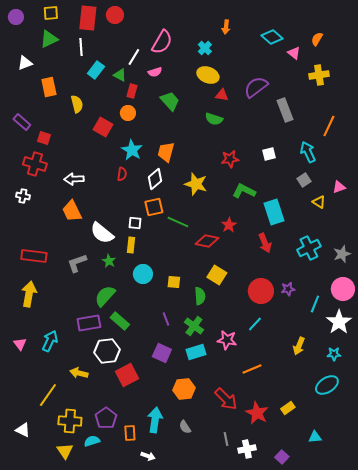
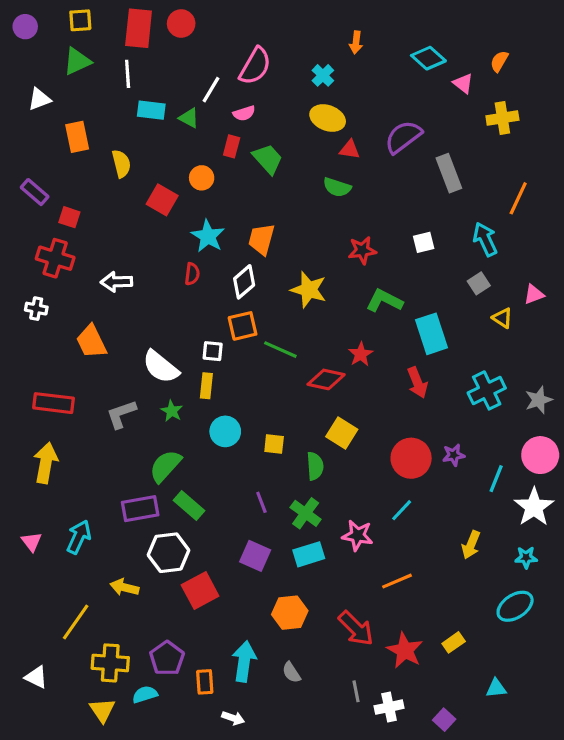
cyan rectangle: (96, 70) -> (151, 110), turned 60
red rectangle: (132, 91) -> (232, 146), moved
orange trapezoid: (72, 211) -> (91, 342), moved

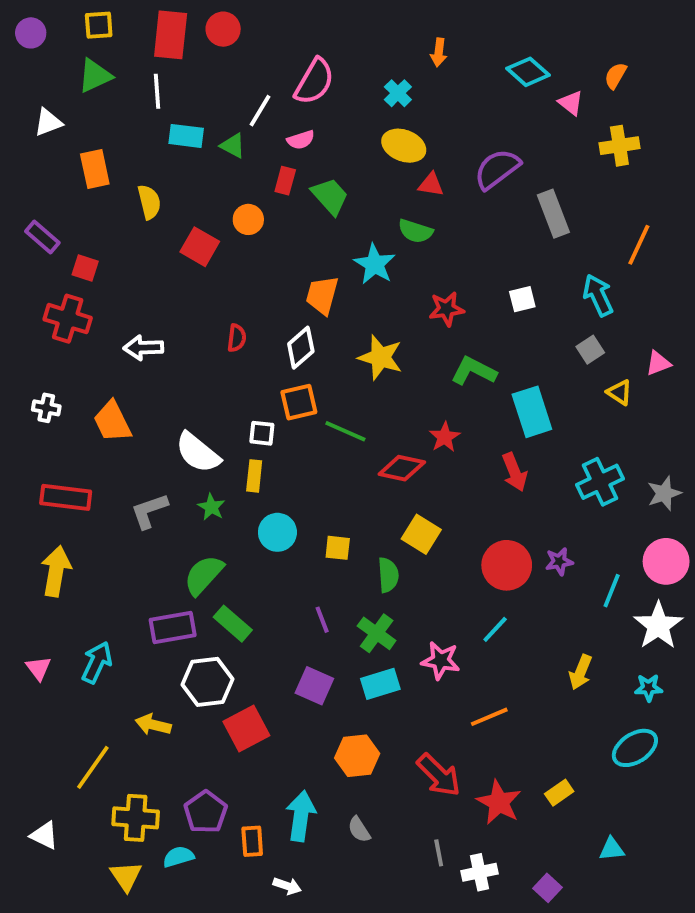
cyan star: (208, 236) -> (375, 264), moved
white cross: (36, 309) -> (46, 408), moved

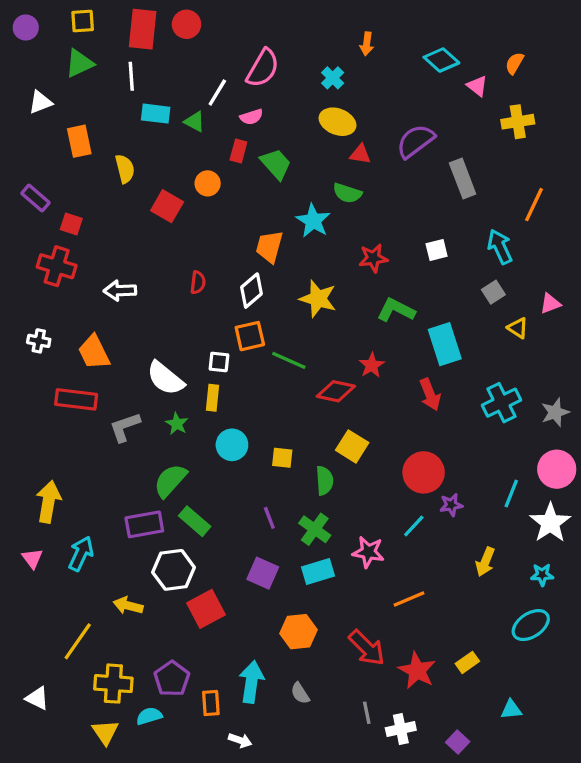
red rectangle: (66, 497) -> (76, 399), moved
purple star: (559, 561) -> (451, 505), moved
yellow arrow: (56, 571) -> (48, 502), moved

